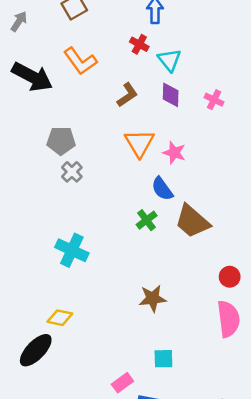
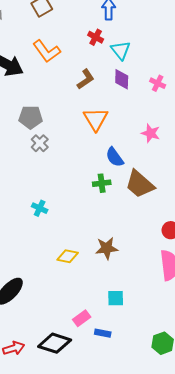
pink star: (174, 153) -> (151, 133), moved
green cross: (147, 220) -> (102, 183), turned 30
cyan cross: (72, 250) -> (40, 208), size x0.6
yellow diamond: (60, 318) -> (68, 256), moved

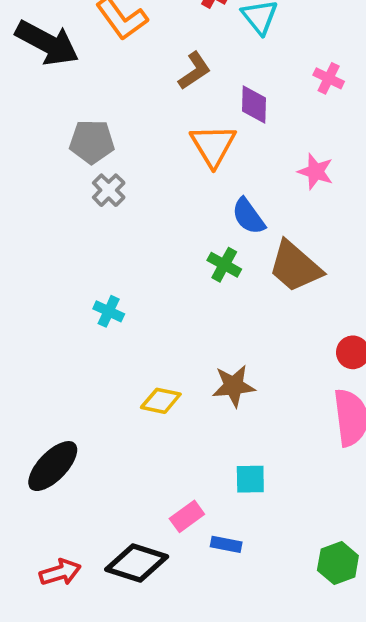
purple diamond: (122, 79) -> (254, 104), moved
green cross: (102, 183) -> (224, 265), turned 36

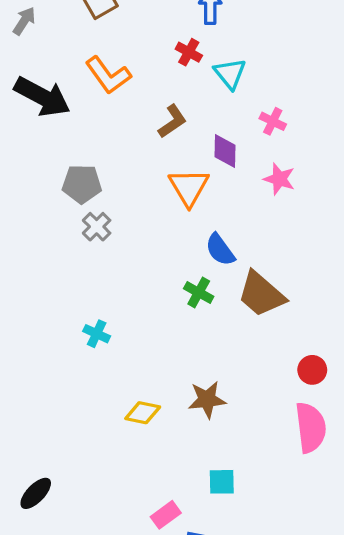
pink cross: (329, 78) -> (273, 121), moved
pink star: (316, 172) -> (279, 179), moved
black ellipse: (53, 466) -> (36, 493), moved, size x0.7

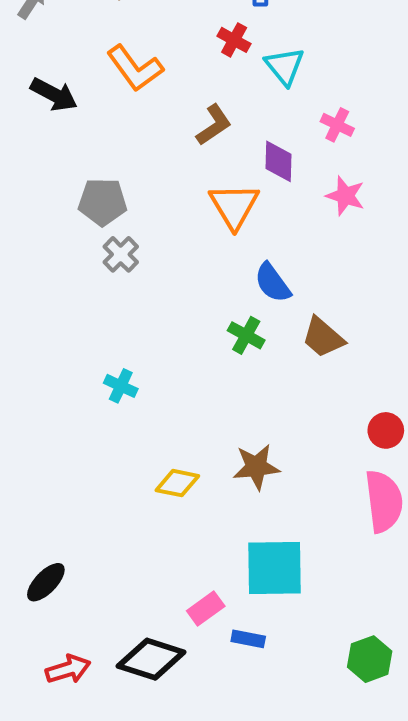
black arrow: (42, 97) -> (54, 95), size x0.7
brown trapezoid: (261, 294) -> (323, 337), size x0.7
cyan square: (222, 482) -> (275, 568), size x1.8

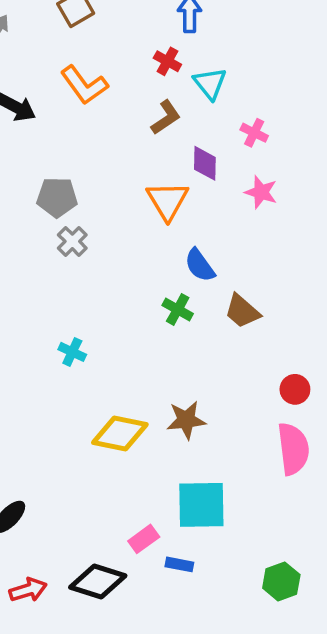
brown L-shape: (214, 125) -> (166, 117), moved
yellow diamond: (177, 483) -> (120, 434), size x1.5

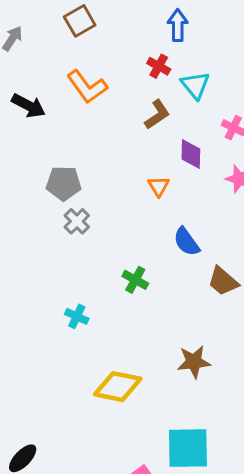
orange triangle: (167, 201) -> (159, 186), size x0.6
green cross: (178, 309) -> (135, 280), moved
brown star: (186, 420) -> (194, 362), moved

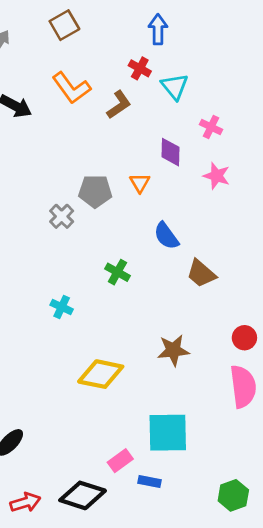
brown L-shape: (157, 114) -> (119, 105), moved
gray pentagon: (64, 183) -> (95, 191), moved

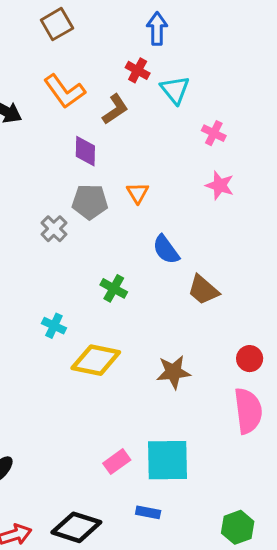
purple diamond: (170, 152) -> (85, 151), moved
yellow diamond: (101, 374) -> (96, 360), moved
pink rectangle: (120, 461) -> (117, 462), moved

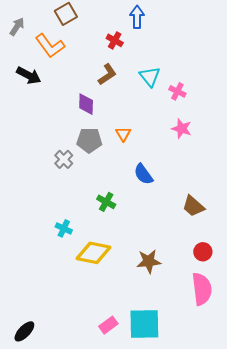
red cross: (138, 70) -> (115, 40), moved
cyan triangle: (175, 90) -> (150, 77), moved
orange L-shape: (64, 91) -> (50, 46), moved
brown trapezoid: (203, 290) -> (193, 206), moved

